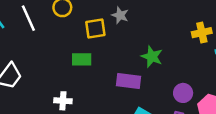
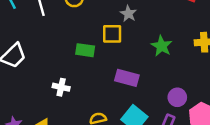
yellow square: (95, 28) -> (112, 34), moved
green star: (152, 57) -> (162, 46), moved

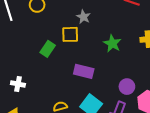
green rectangle: (85, 50) -> (48, 49), turned -63
white cross: (61, 87) -> (18, 84), moved

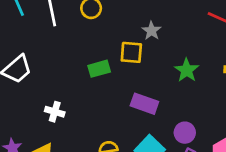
green rectangle: (48, 49) -> (99, 69), turned 35
purple circle: (127, 87) -> (185, 133), moved

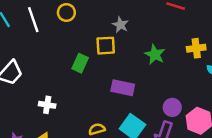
green rectangle: (99, 69) -> (80, 63), turned -42
purple circle: (185, 133) -> (172, 107), moved

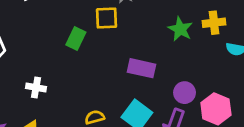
green star: (155, 54) -> (180, 29), moved
purple rectangle: (123, 88) -> (142, 68), moved

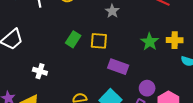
yellow square: (107, 18) -> (99, 41), moved

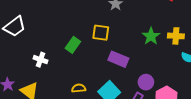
green rectangle: (73, 39) -> (73, 45), moved

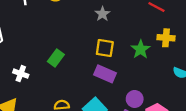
yellow square: (101, 33) -> (105, 48), moved
yellow cross: (176, 36) -> (166, 38), moved

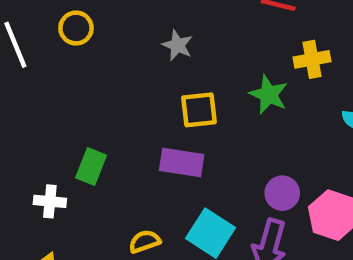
green rectangle: (56, 58) -> (91, 166), moved
purple rectangle: (105, 74) -> (182, 163), moved

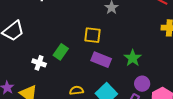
green star: (269, 95) -> (133, 58), moved
yellow square: (199, 110) -> (92, 35), moved

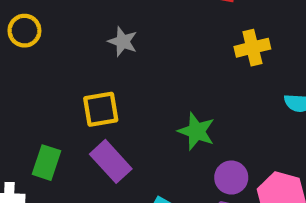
purple rectangle: (101, 60) -> (111, 161), moved, turned 42

